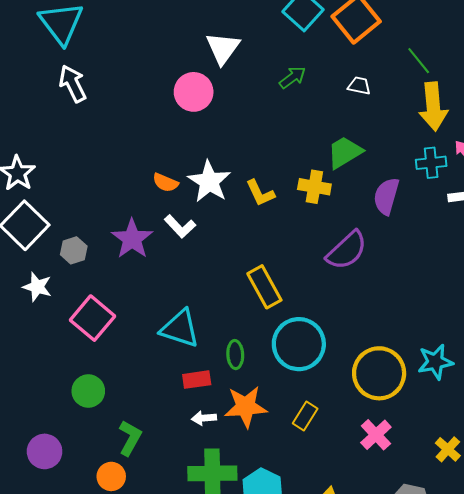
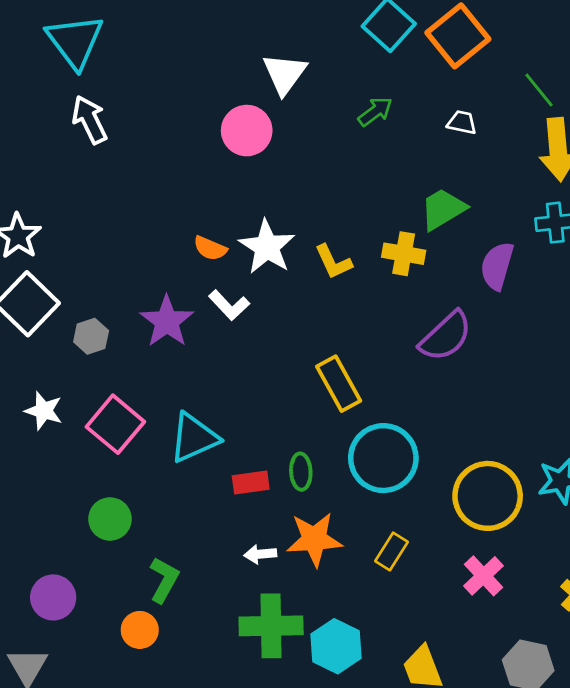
white star: (37, 287) -> (44, 411), moved
cyan triangle: (180, 328) -> (194, 438), moved, turned -42
red rectangle: (197, 380) -> (251, 482), moved

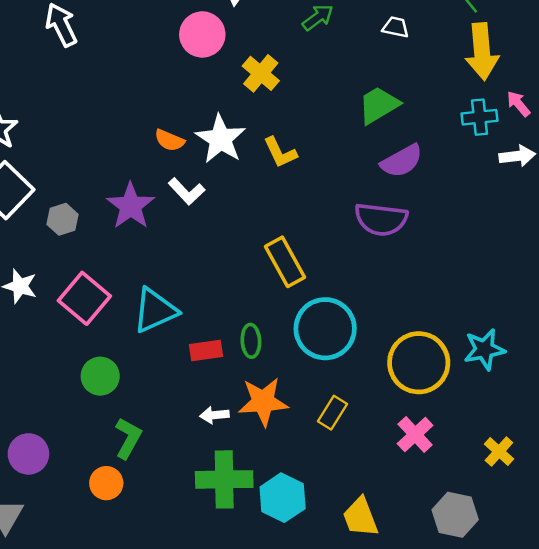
yellow cross: (404, 254) -> (261, 73), moved, turned 30
purple semicircle: (497, 266) -> (402, 161), moved, turned -135
purple semicircle: (446, 336) -> (381, 219), turned 50
green circle: (110, 519) -> (100, 376), moved

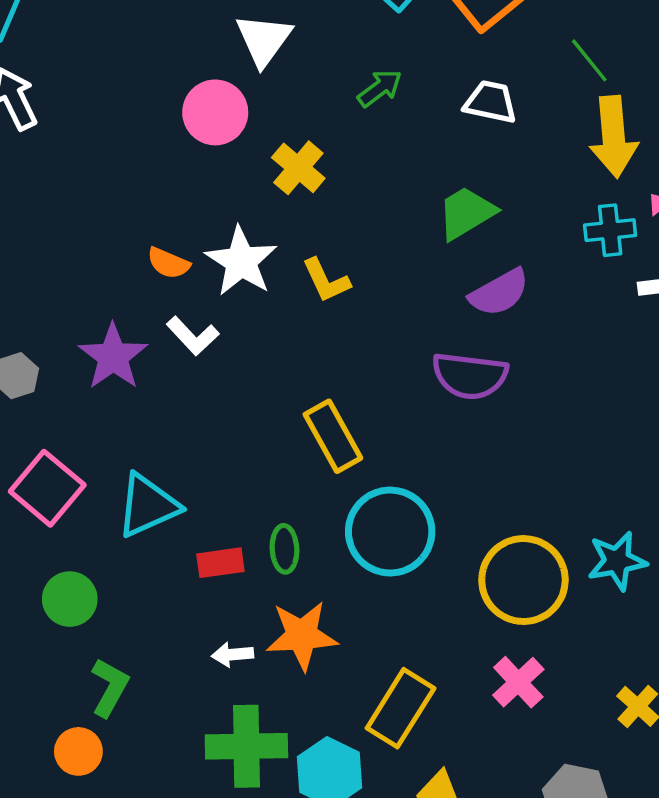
white trapezoid: (396, 27) -> (491, 102), size x1.4
yellow rectangle: (332, 413) -> (401, 708), moved, size x1.6

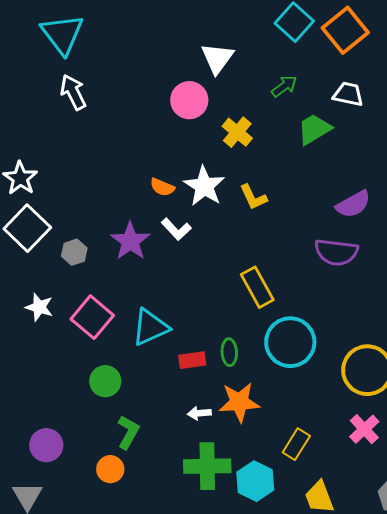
green trapezoid: (466, 213) -> (314, 129), moved
yellow rectangle: (401, 708) -> (296, 444), size x0.7

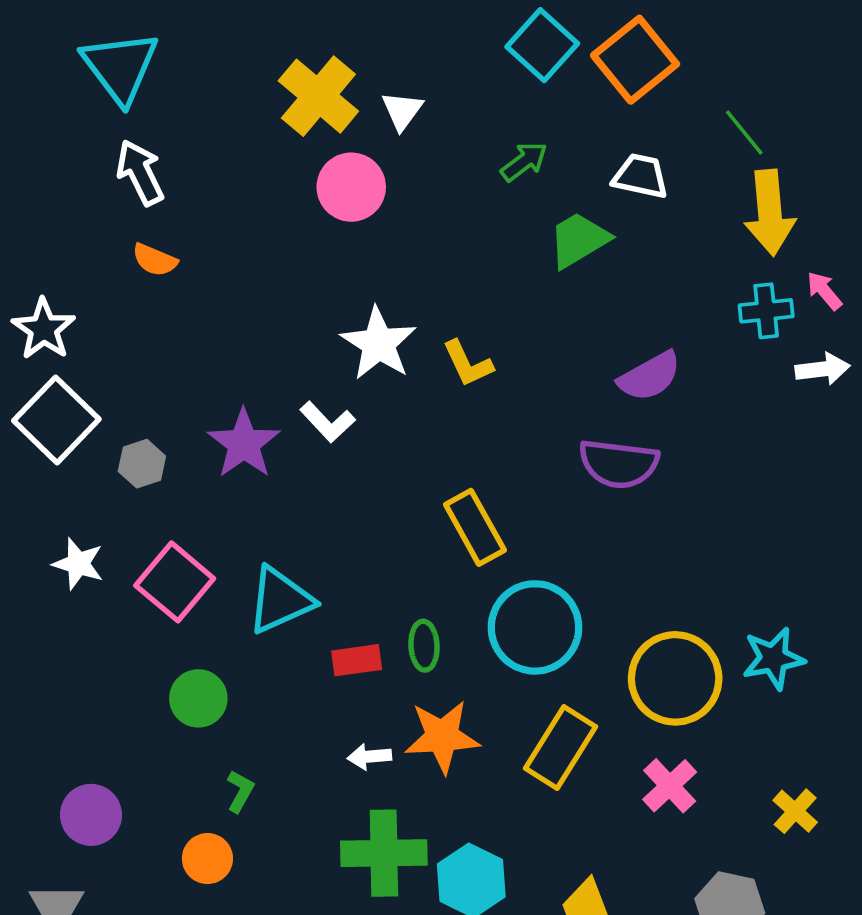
white triangle: (217, 58) -> (402, 111), size x0.7
yellow cross: (237, 132) -> (318, 96), moved, size x1.4
orange semicircle: (162, 187) -> (155, 260), moved
green L-shape: (128, 432) -> (240, 791), size x0.7
yellow rectangle: (296, 444) -> (560, 748), moved, size x1.4

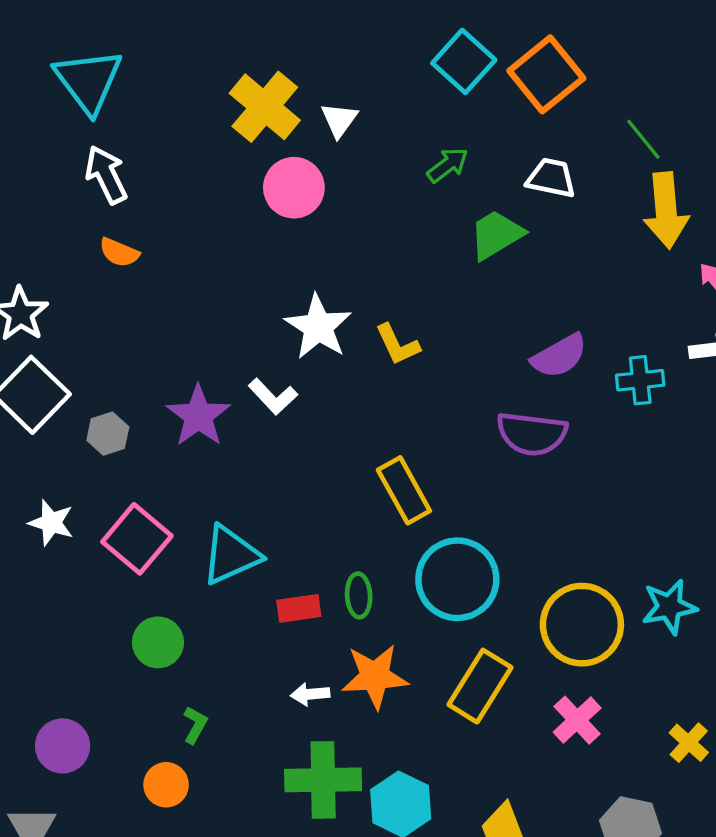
cyan cross: (766, 311) -> (640, 380), moved

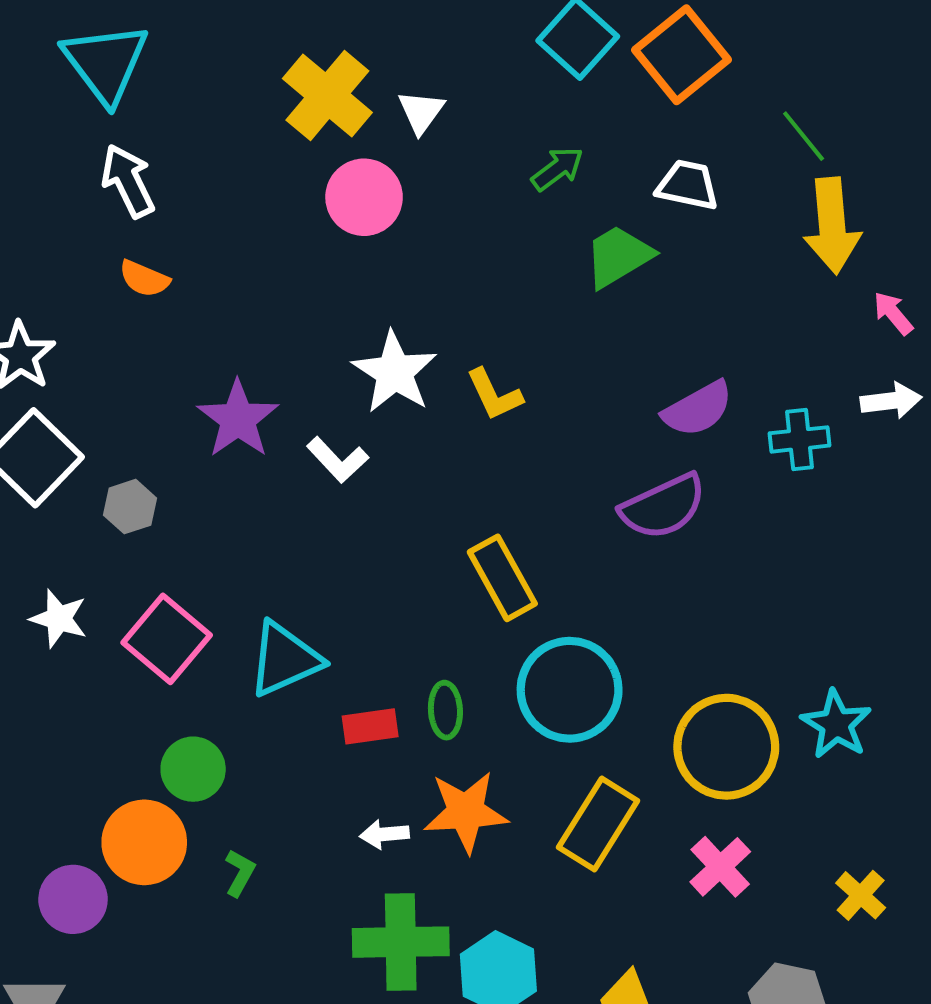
purple star: (198, 416) -> (238, 419), moved
purple semicircle: (532, 434) -> (663, 507), turned -32
cyan star: (669, 607) -> (836, 724), turned -30
orange circle: (166, 785) -> (144, 842), moved, size x1.5

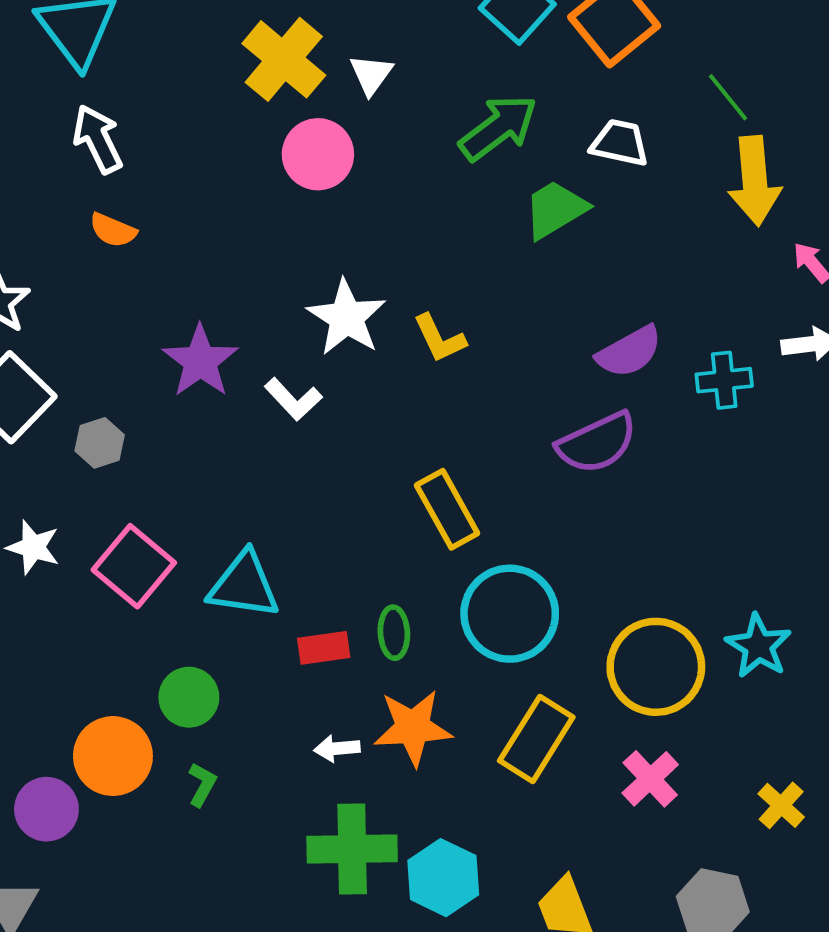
green arrow: (557, 169) -> (498, 128), size x1.6
cyan triangle: (285, 659) -> (244, 585), turned 32
green circle: (193, 769) -> (189, 697), moved

